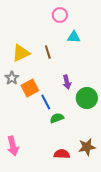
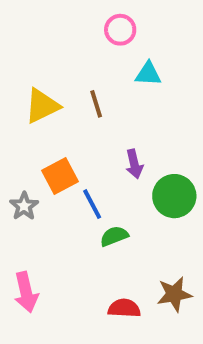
gray star: (12, 78) -> (24, 206), moved

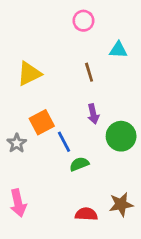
cyan triangle: (148, 74) -> (118, 50), moved
brown line: (96, 104) -> (89, 72), moved

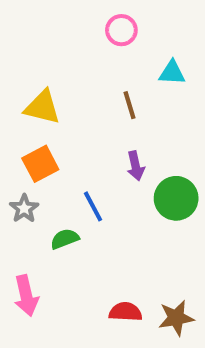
yellow triangle: (29, 74) -> (42, 107), turned 40
orange square: (42, 122) -> (40, 164), moved
green semicircle: (79, 164) -> (65, 239), moved
brown star: (121, 204) -> (176, 318), moved

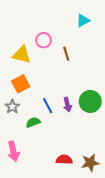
pink circle: (121, 30) -> (43, 40), moved
cyan triangle: (172, 73) -> (83, 20), moved, turned -32
purple arrow: (136, 166) -> (67, 105), moved

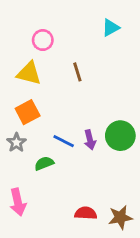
pink circle: (43, 40) -> (43, 40), moved
brown line: (66, 54) -> (77, 72), moved
blue line: (48, 106) -> (64, 141), turned -35

